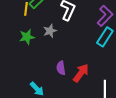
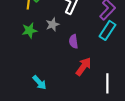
purple semicircle: (61, 68) -> (73, 41), moved

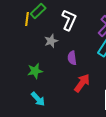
green star: (29, 30) -> (35, 71), moved

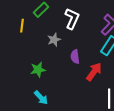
yellow line: (27, 19) -> (22, 26), moved
red arrow: (82, 83) -> (94, 72), moved

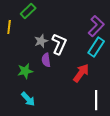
white L-shape: (72, 19) -> (59, 44), moved
purple semicircle: (75, 57) -> (46, 60), moved

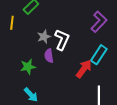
cyan rectangle: (96, 47) -> (99, 55), moved

